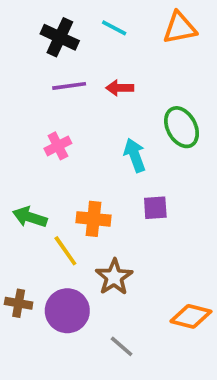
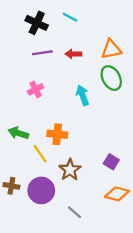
orange triangle: (180, 28) -> (111, 49), moved
purple square: (155, 208) -> (111, 162), moved, turned 35

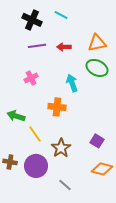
green ellipse: (111, 78) -> (97, 68), turned -35
orange cross: (57, 134) -> (57, 107), moved

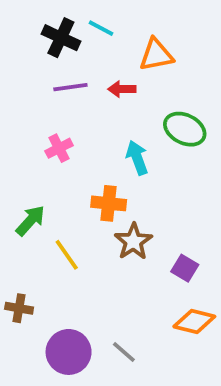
cyan line: (61, 15) -> (101, 28), moved
orange triangle: (97, 43) -> (156, 55), moved
green arrow: (16, 116) -> (30, 221), turned 114
brown star: (61, 148) -> (133, 241), moved
purple circle: (36, 166) -> (69, 352), moved

